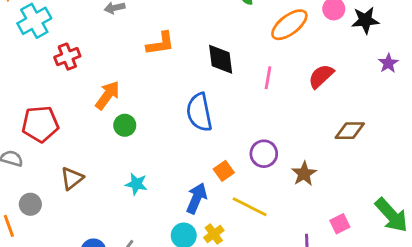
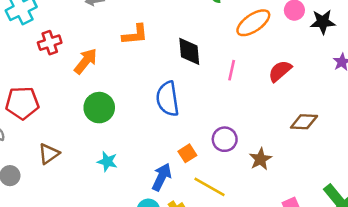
orange arrow: (108, 95) -> (86, 61), moved
green circle: (125, 125) -> (99, 108), size x1.5

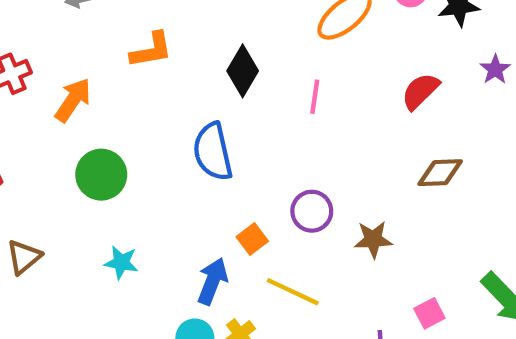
black diamond: (189, 51) -> (243, 71), turned 40
red semicircle: (280, 71) -> (420, 91), moved
brown star: (260, 159) -> (373, 239), turned 30

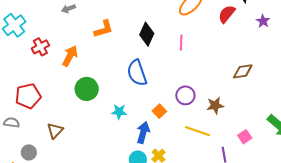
red semicircle: (420, 91) -> (227, 14), moved
cyan star: (121, 263) -> (119, 112), moved
yellow line: (293, 292) -> (197, 131), moved

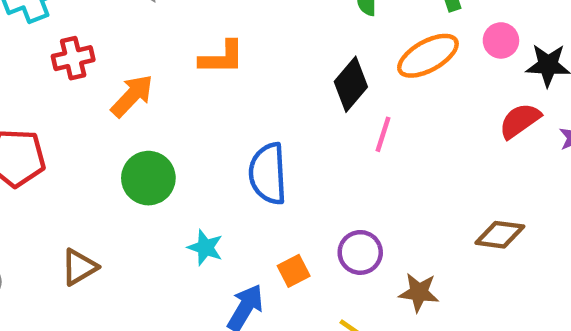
red semicircle: (227, 14) -> (520, 121), moved
black diamond: (147, 34) -> (351, 84), moved
brown triangle: (55, 131) -> (79, 267), moved

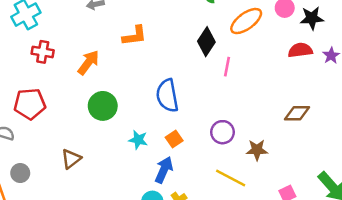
red cross: (73, 58) -> (43, 52), moved, turned 30
red semicircle: (520, 121) -> (300, 50), turned 35
orange square: (294, 271) -> (174, 139), moved

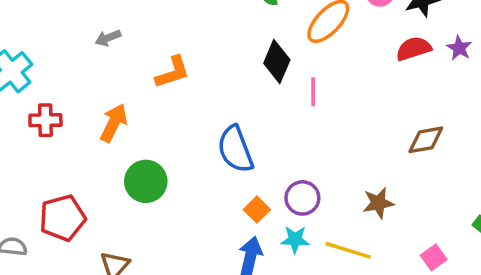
red pentagon: (30, 104) -> (62, 218), moved
purple circle: (223, 132) -> (302, 198), moved
cyan star: (138, 140) -> (295, 239), moved

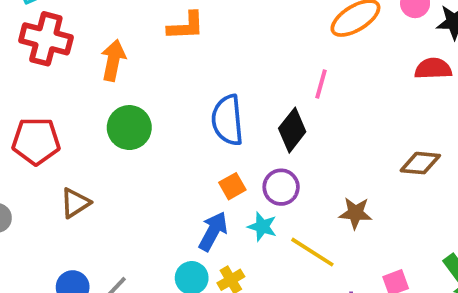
black diamond: (277, 62) -> (292, 130), moved
red cross: (45, 120) -> (46, 39), size x1.5
orange arrow: (114, 123) -> (113, 60), turned -30

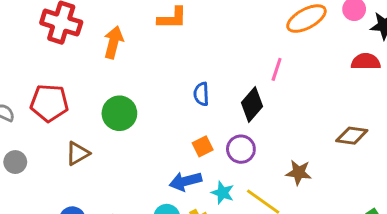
blue semicircle: (227, 120) -> (201, 94), size x0.6
green circle: (129, 128) -> (119, 113), moved
cyan star: (262, 227) -> (223, 193), moved
blue arrow: (213, 231) -> (185, 181), turned -136

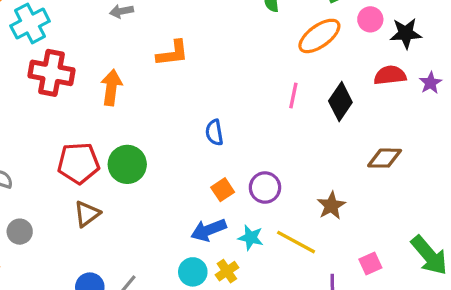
red pentagon: (49, 103) -> (78, 163), moved
black diamond: (252, 104) -> (340, 102), moved
brown star: (299, 173) -> (331, 206), turned -30

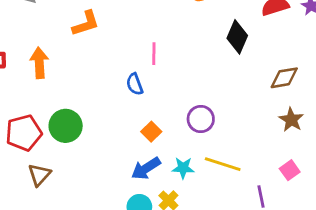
pink line: (293, 95) -> (154, 54), moved
purple circle: (265, 188) -> (201, 119), moved
brown star: (331, 206) -> (291, 120), moved

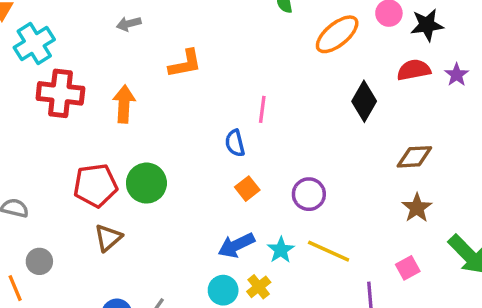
orange square: (151, 132) -> (247, 189), moved
cyan star: (183, 168) -> (281, 250), turned 30

